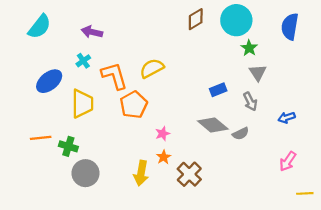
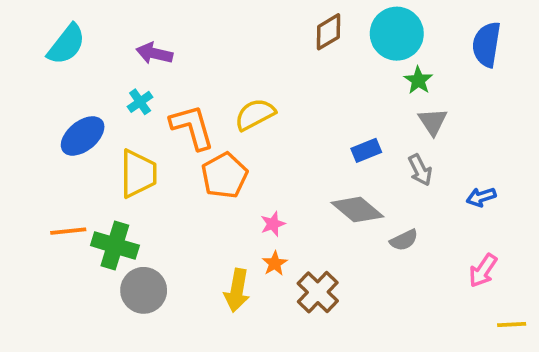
gray semicircle: (241, 134) -> (404, 240), moved
green cross: (68, 146) -> (115, 245), size x1.4

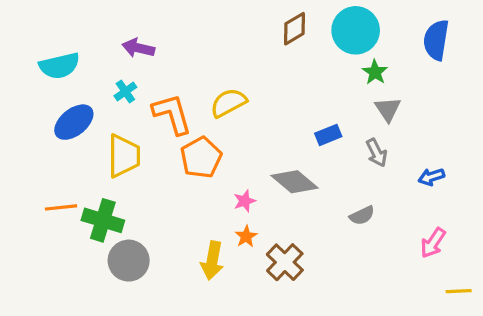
cyan semicircle: (66, 44) -> (59, 66), moved, turned 39
gray diamond: (357, 210) -> (294, 182), moved

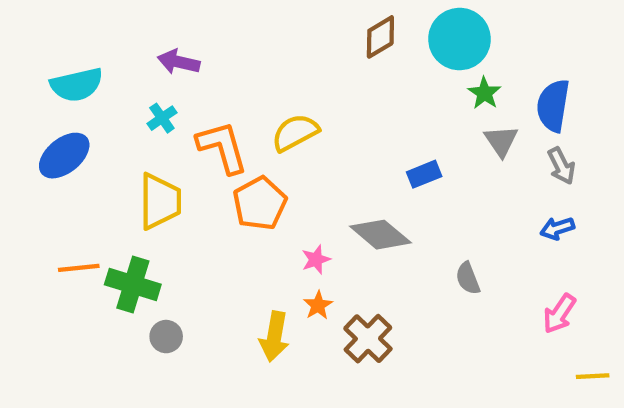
blue semicircle: (436, 40) -> (553, 106), moved
blue ellipse: (74, 122) -> (64, 156), moved
gray arrow: (377, 153) -> (561, 166), moved
gray semicircle: (362, 215) -> (468, 278), turned 95
gray circle: (129, 261) -> (166, 337), size x0.6

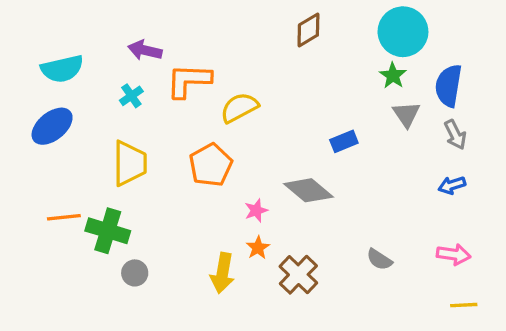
cyan circle: (459, 39) -> (403, 32), moved
orange L-shape: (222, 147) -> (189, 81), moved, turned -72
gray semicircle: (468, 278) -> (379, 259), moved, turned -36
pink arrow: (559, 314) -> (454, 254), turned -116
yellow line: (593, 376) -> (464, 305), moved

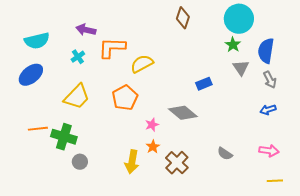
brown diamond: (308, 30) -> (183, 18), turned -40
yellow trapezoid: (130, 163) -> (77, 97), turned 44

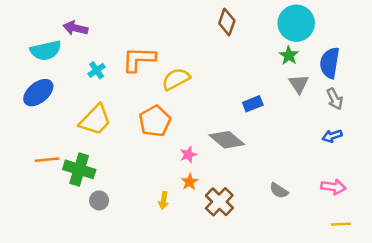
purple arrow: (86, 30) -> (76, 28), moved
yellow arrow: (132, 162) -> (164, 200), size x0.6

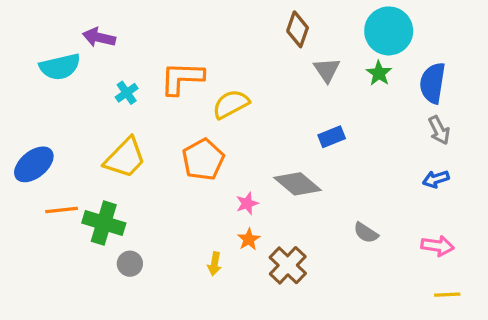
gray triangle: (299, 84) -> (327, 70), moved
blue ellipse: (38, 93) -> (34, 164), moved
gray semicircle: (279, 191) -> (366, 233), moved

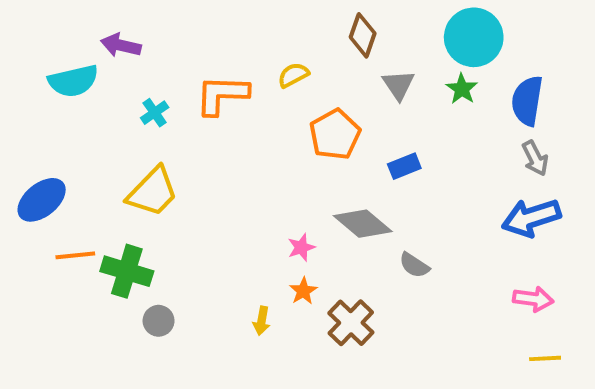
yellow semicircle: (231, 104) -> (293, 75), moved, size x0.7
orange pentagon: (203, 160) -> (335, 134), moved
blue arrow: (436, 179) -> (531, 218), size x1.8
gray semicircle: (366, 233) -> (414, 265), moved

